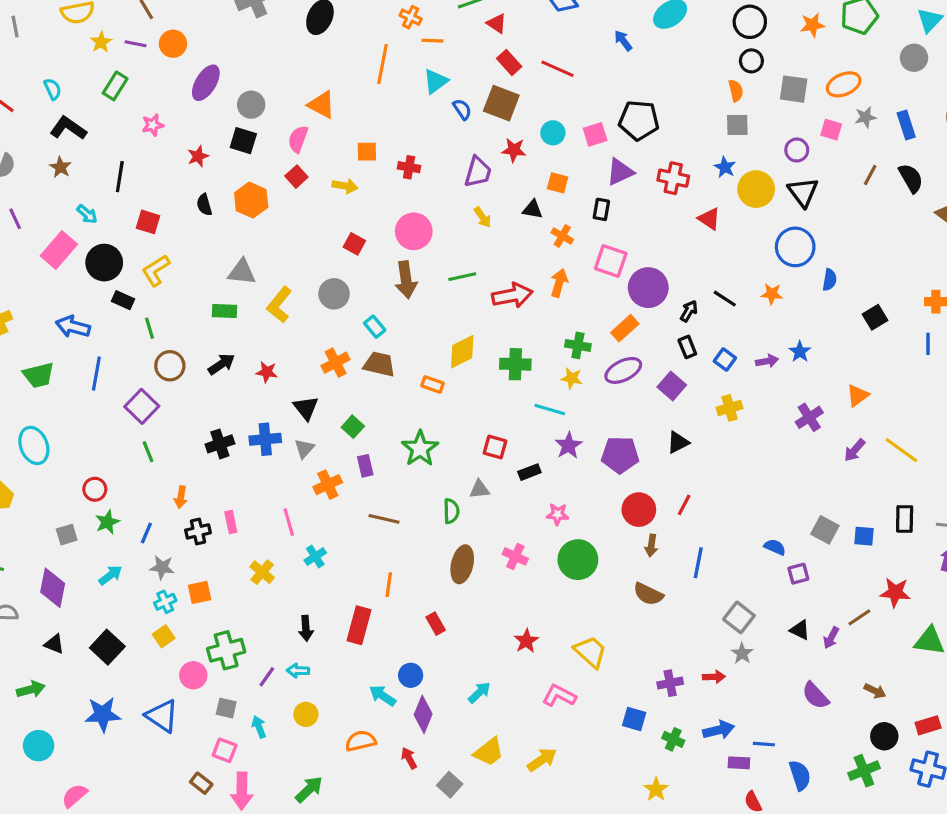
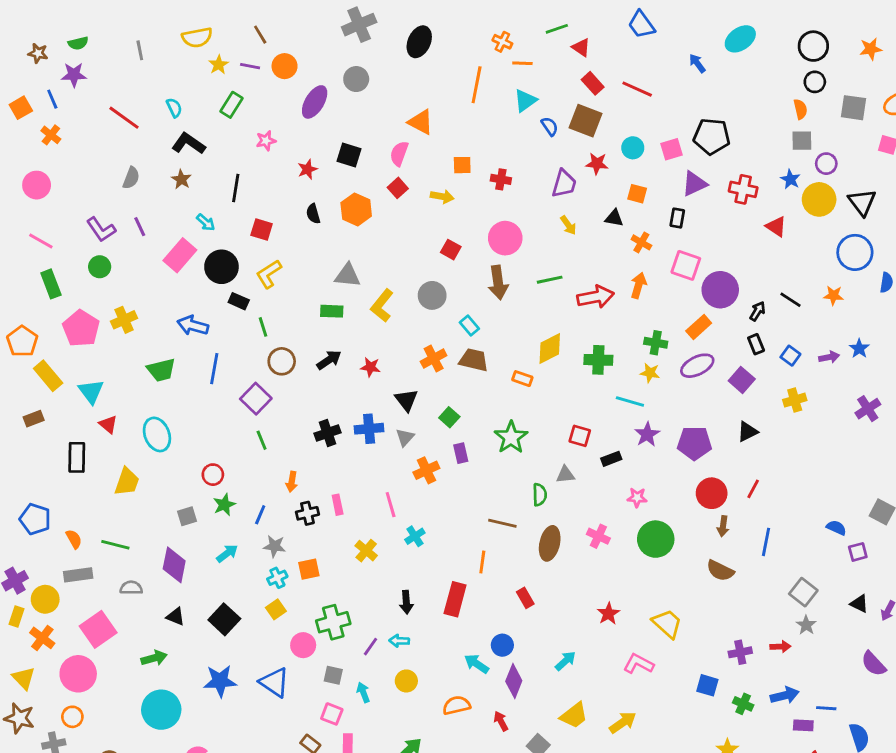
gray circle: (251, 105) -> (356, 79), moved
purple circle: (797, 150) -> (826, 164), moved
brown line: (384, 519) -> (502, 523), moved
cyan circle: (39, 746) -> (161, 710), size x1.4

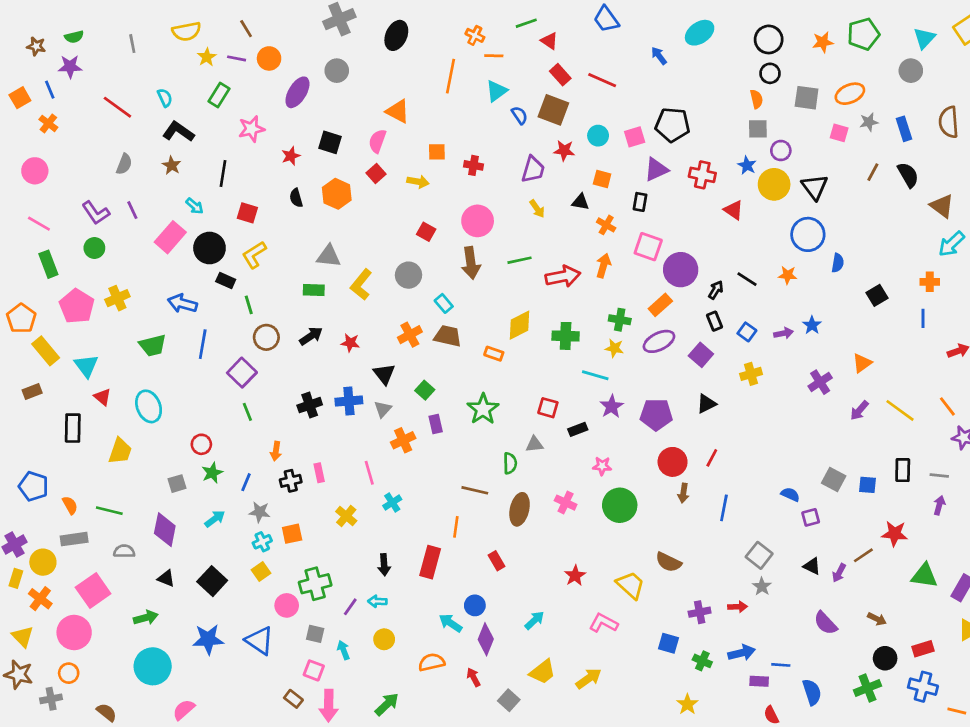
pink star: (266, 141) -> (251, 129), size x1.4
brown semicircle: (720, 571) -> (668, 562), moved

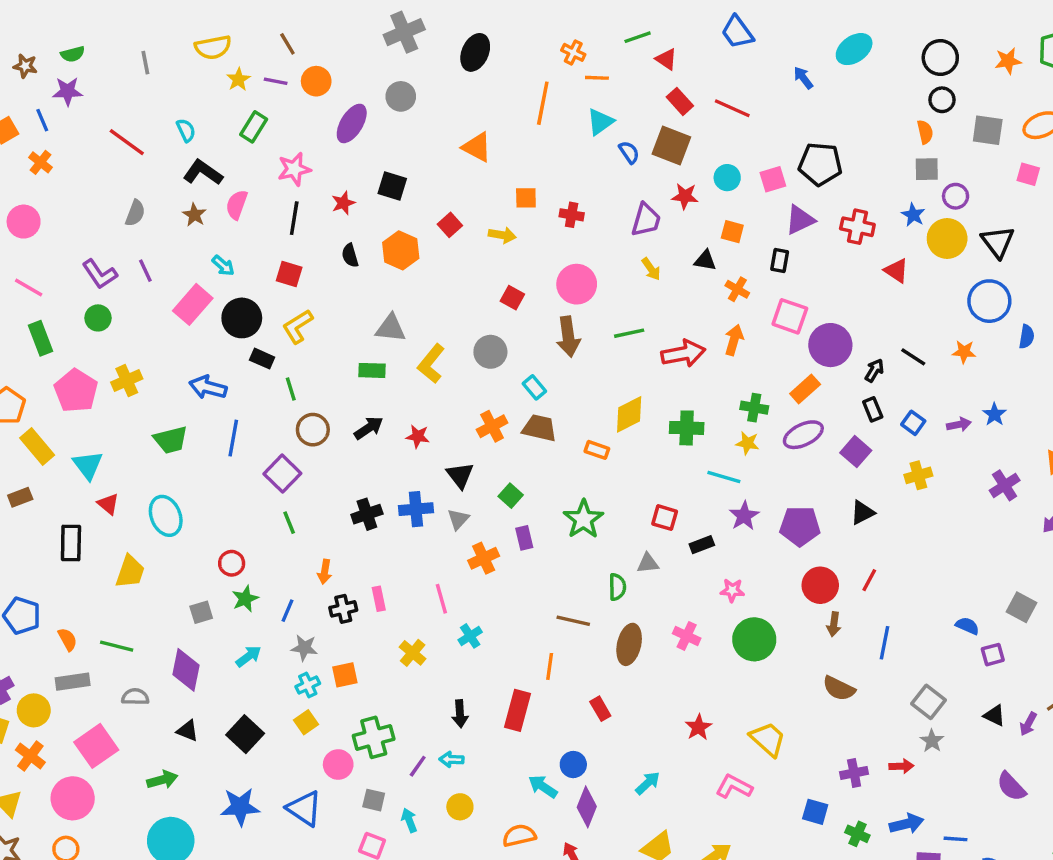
pink semicircle: (377, 141) -> (237, 205), moved
black line: (223, 174) -> (294, 218), moved
brown semicircle: (668, 562) -> (839, 688), moved

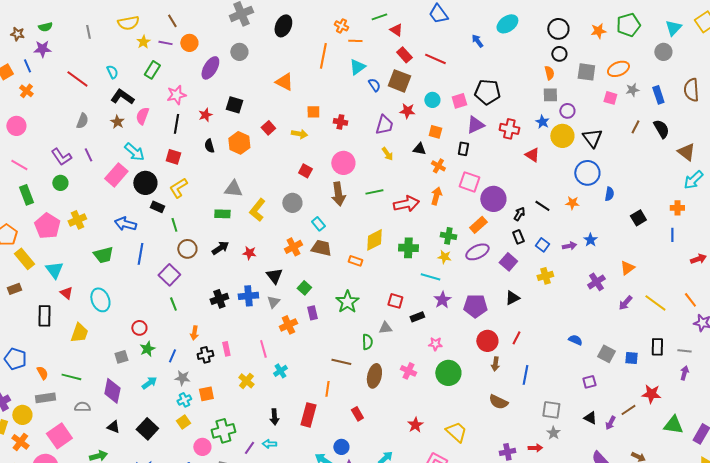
cyan arrow: (223, 266) -> (134, 152), size x1.5
blue semicircle: (967, 626) -> (575, 340), moved
gray square: (928, 702) -> (551, 410), turned -30

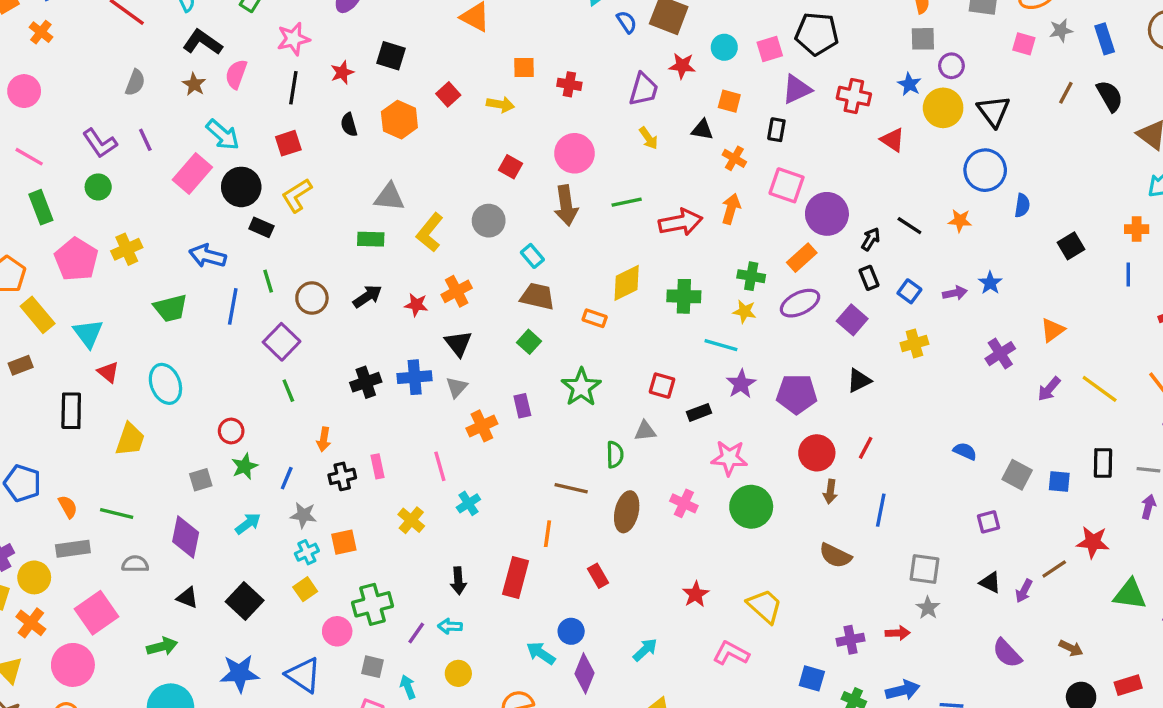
red square: (173, 157) -> (288, 143), turned -35
green line: (174, 225) -> (268, 281), moved
orange cross: (293, 247) -> (457, 291), moved
green square: (304, 288) -> (529, 342), moved
pink star: (435, 344) -> (729, 458), size x1.5

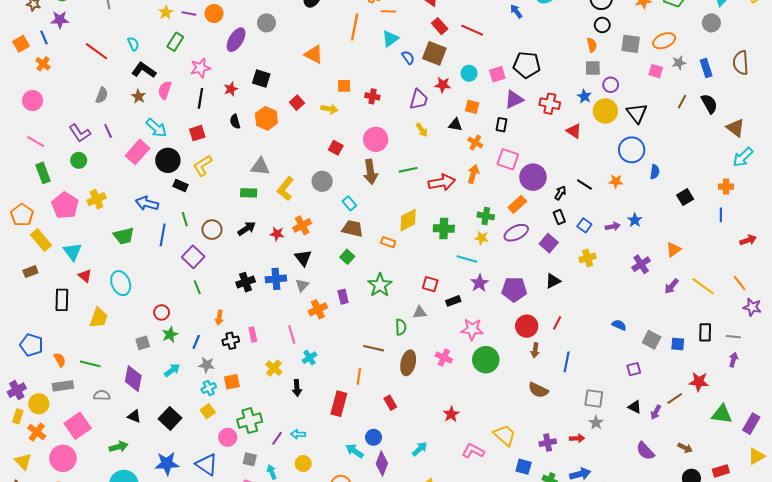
black arrow: (458, 581) -> (297, 388), moved
yellow trapezoid: (765, 606) -> (505, 435), moved

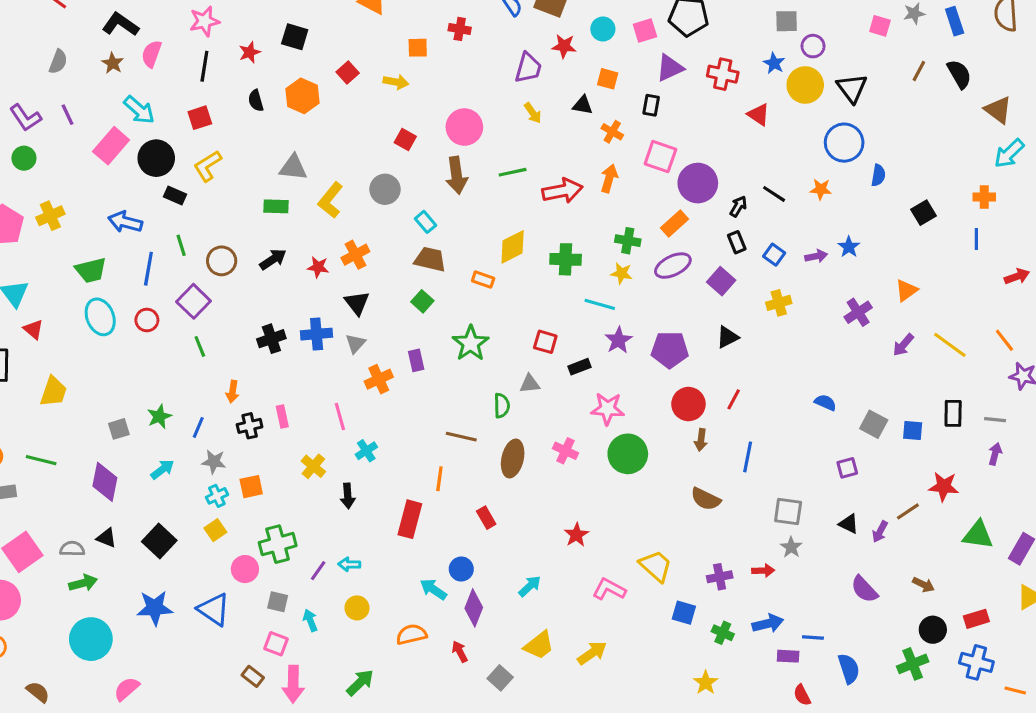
red cross: (372, 96) -> (460, 29), moved
cyan ellipse: (121, 283) -> (100, 317), moved
red circle: (162, 312) -> (147, 320), moved
gray semicircle: (102, 395) -> (72, 549), moved

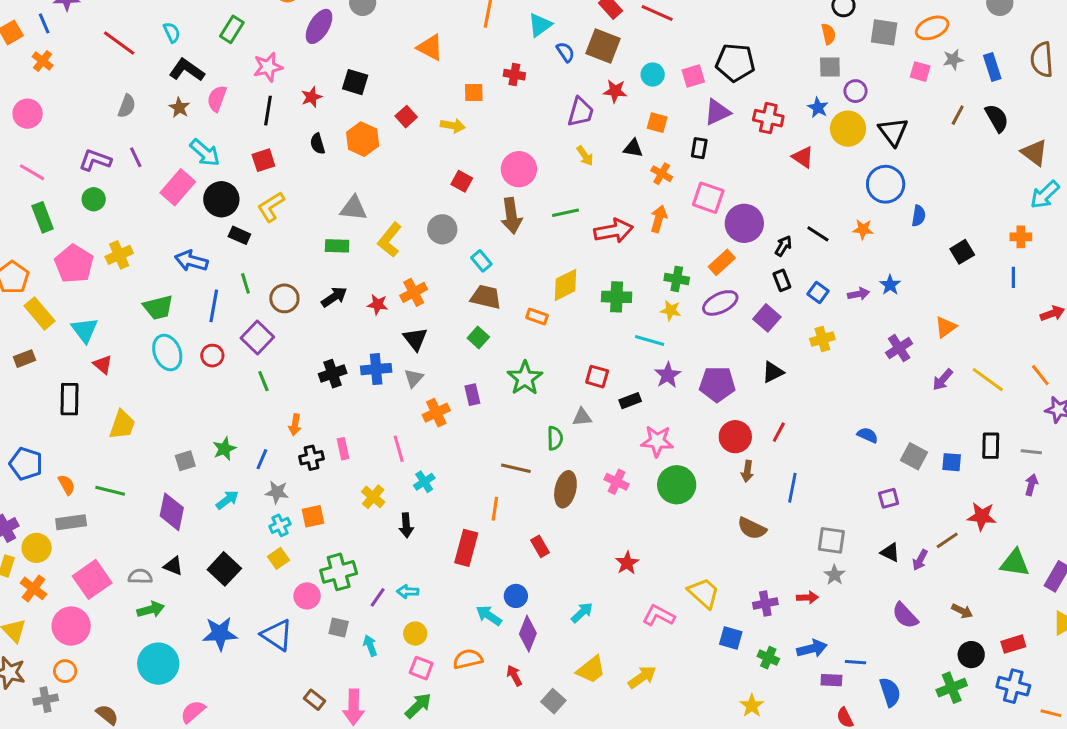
purple L-shape: (25, 118) -> (95, 160), turned 144
pink square: (276, 644) -> (421, 668), moved

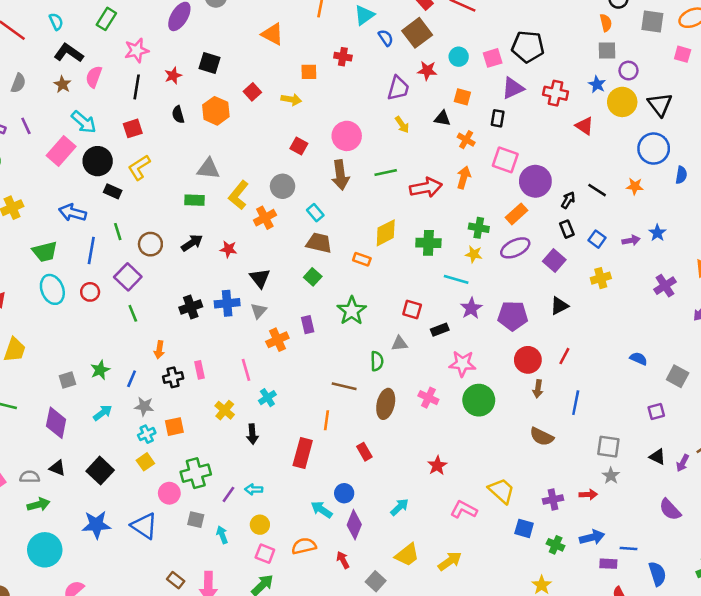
brown square: (603, 46) -> (417, 33), turned 32
orange cross: (414, 292) -> (265, 218), moved

